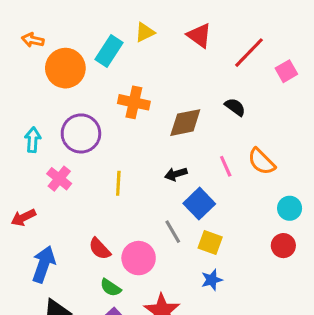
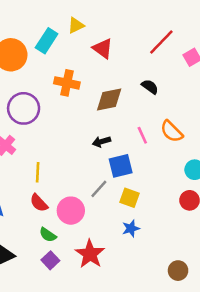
red triangle: (199, 35) -> (103, 48), moved
yellow line: (118, 183) -> (38, 172), moved
blue square: (199, 204) -> (121, 166), turned 30
gray line: (173, 232) -> (99, 189), turned 72

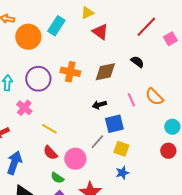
yellow triangle: (76, 25) -> (87, 13), moved
orange cross: (67, 83) -> (70, 72), moved
yellow line: (38, 172) -> (49, 129), turned -63

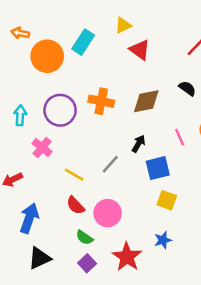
black arrow: (99, 105) -> (138, 144), turned 136
gray line: (97, 142) -> (110, 164), moved
blue star: (122, 173) -> (163, 240), moved

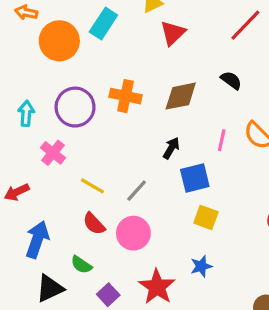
red triangle: (140, 50) -> (173, 33), turned 40
pink line: (180, 137) -> (222, 140), turned 36
gray line: (110, 164) -> (137, 191), moved
green semicircle: (84, 238) -> (81, 265), moved

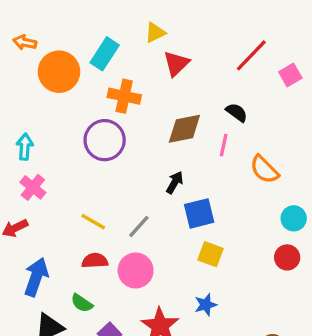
orange cross: (125, 96) -> (124, 96), moved
purple circle: (75, 107) -> (105, 140), moved
pink line: (222, 140) -> (224, 145), moved
pink cross: (53, 153) -> (33, 187), moved
red semicircle: (94, 224) -> (95, 261), turned 130

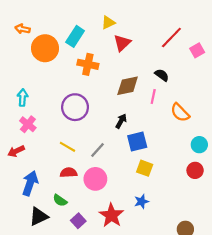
purple circle: (105, 140) -> (75, 107), moved

